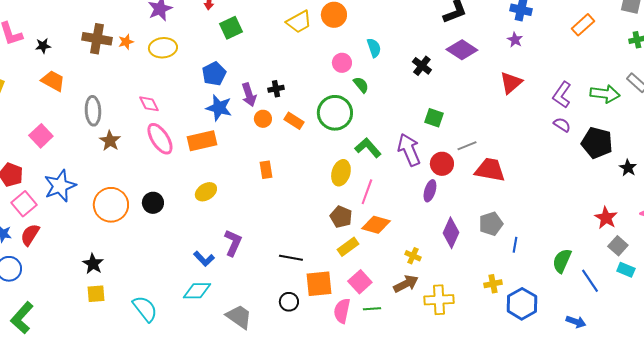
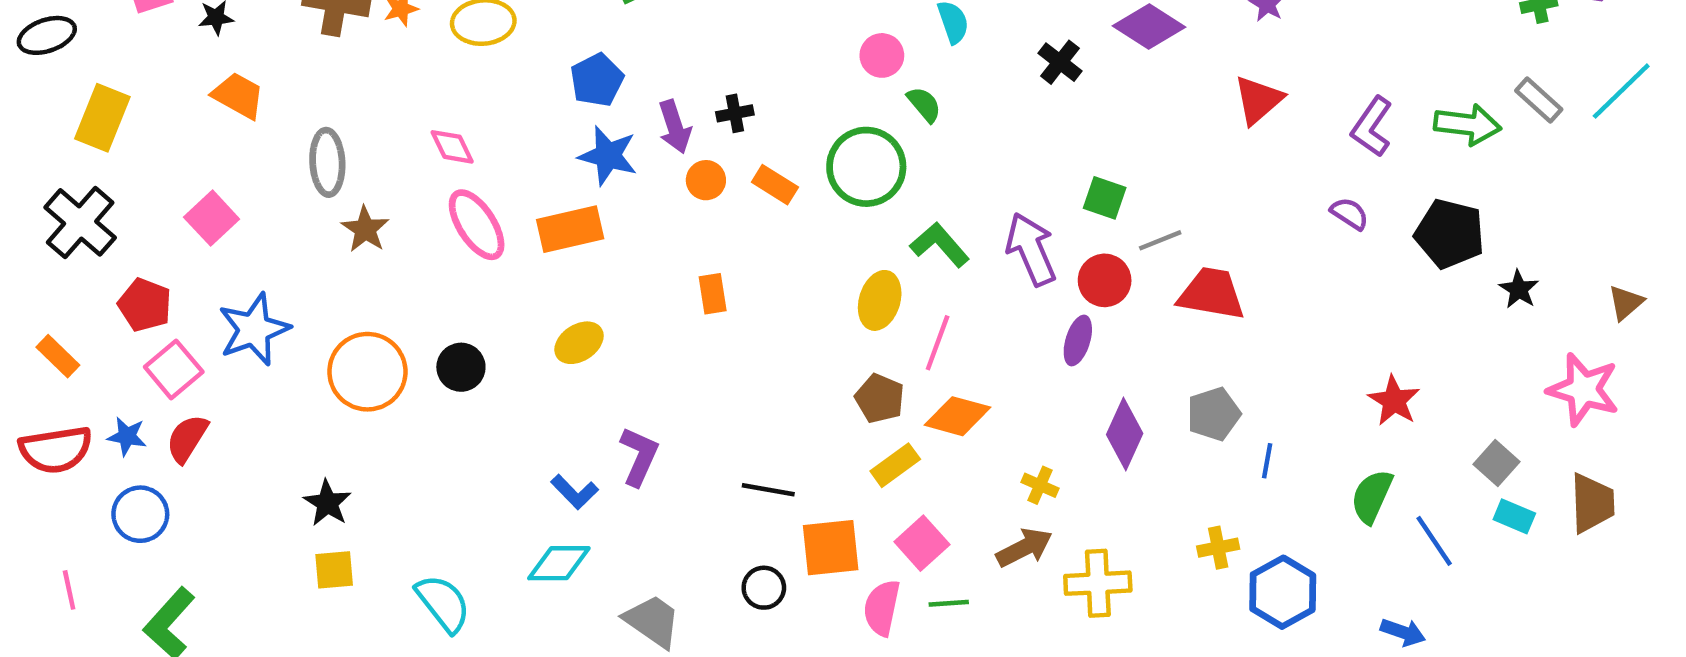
green square: (434, 118) -> (1105, 198), moved
purple semicircle: (562, 125) -> (1350, 214), moved
red star: (606, 218) -> (1394, 401), moved

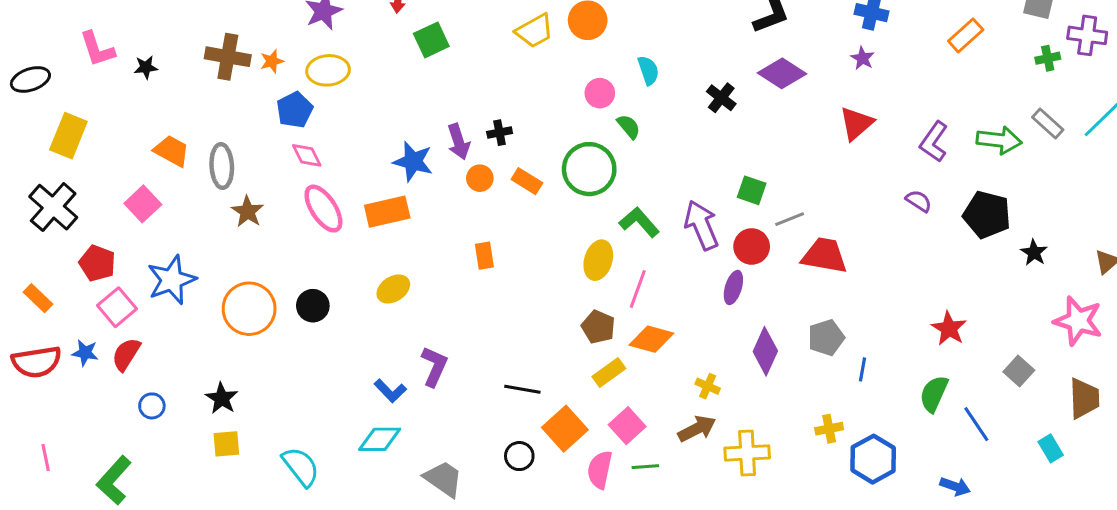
blue pentagon: (597, 80) -> (295, 110), moved
orange trapezoid: (238, 96) -> (172, 151), moved
blue circle: (140, 514) -> (152, 406), moved, size x0.7
cyan rectangle: (1514, 516) -> (1051, 448), moved, turned 36
orange square: (831, 548) -> (565, 429), turned -36

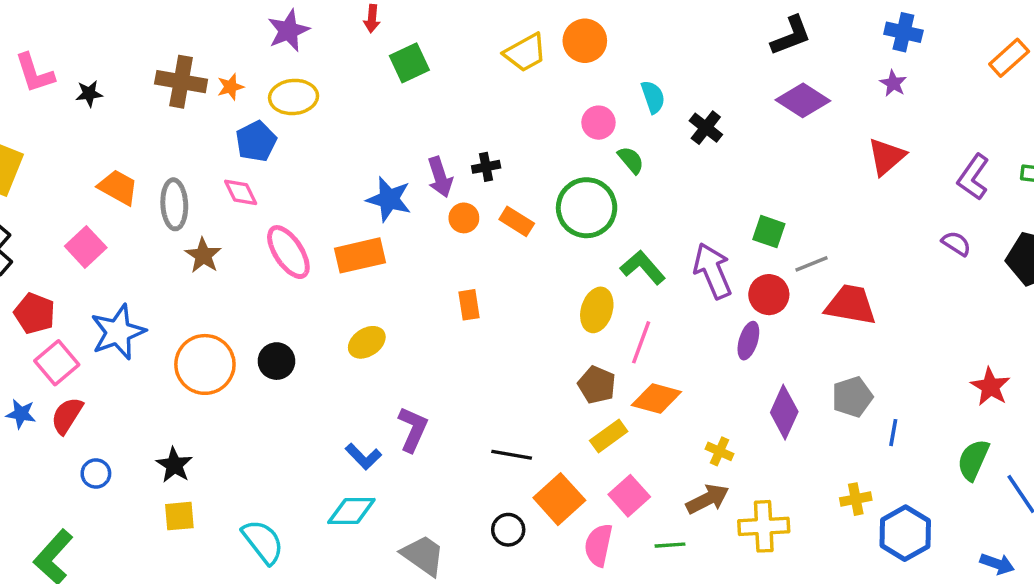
black cross: (721, 98) -> (706, 128), moved
pink diamond: (307, 155) -> (241, 192), moved
green line: (645, 467) -> (670, 545), moved

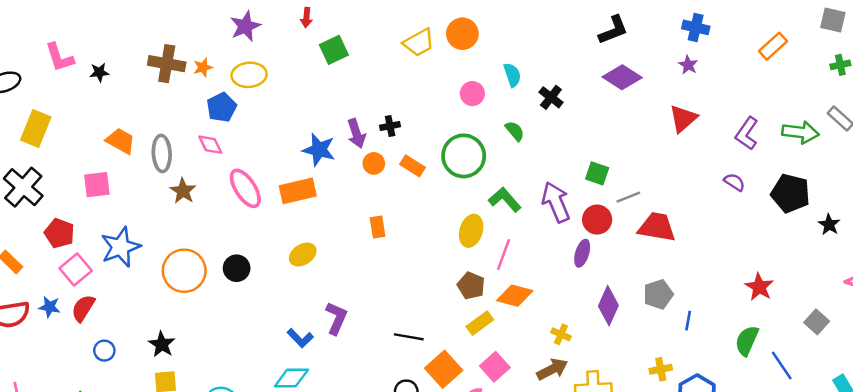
green semicircle: (631, 160) -> (515, 131), moved
pink square: (86, 247) -> (97, 185), turned 36

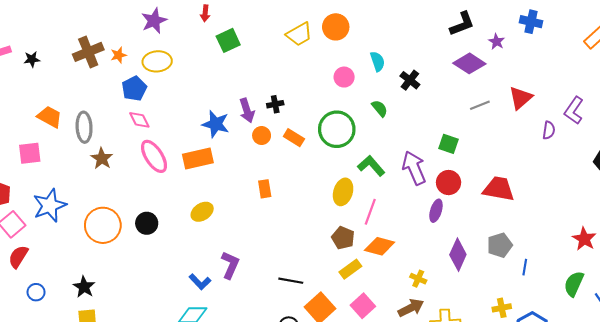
brown cross: (167, 64) -> (88, 52), turned -32
purple star: (688, 65) -> (497, 42), moved
pink diamond: (210, 145) -> (139, 120), moved
purple semicircle: (734, 182) -> (549, 130), moved, turned 66
gray line: (628, 197) -> (480, 105), moved

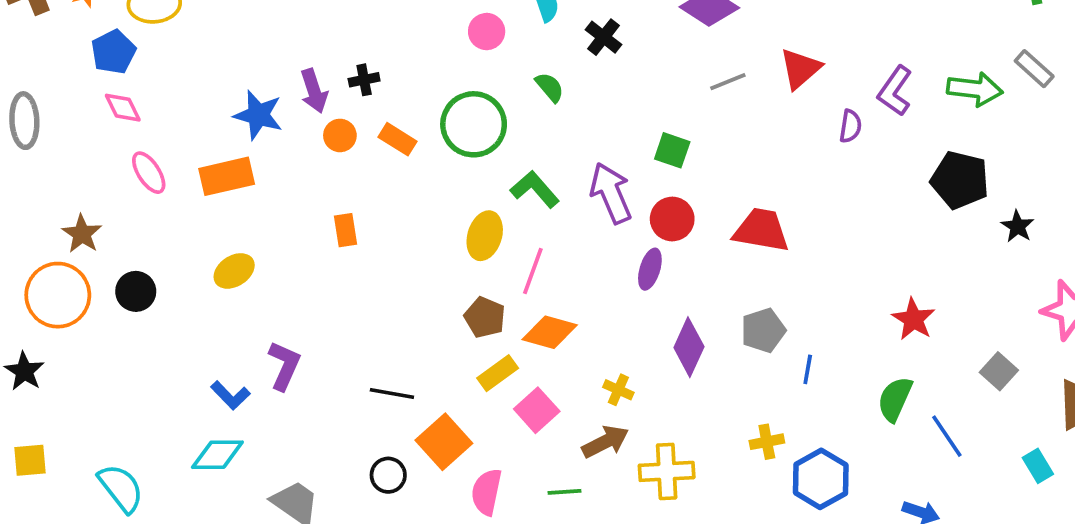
pink ellipse: (154, 156) -> (149, 173), size x0.7
brown star: (102, 158) -> (82, 234), moved
black star: (84, 287) -> (24, 371), moved
pink square: (363, 306) -> (537, 410), moved

